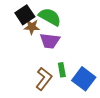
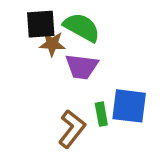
black square: (25, 15) -> (41, 24), turned 30
blue square: (84, 79) -> (129, 106), moved, turned -30

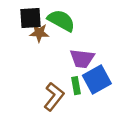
purple trapezoid: (82, 67) -> (82, 59), moved
blue square: (129, 106) -> (97, 79), turned -36

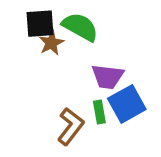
brown star: (39, 33) -> (51, 43), turned -30

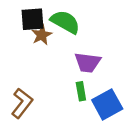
blue square: (127, 104) -> (107, 104), moved
brown L-shape: (71, 126) -> (22, 103), moved

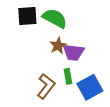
brown star: (42, 35) -> (58, 46), moved
brown L-shape: (22, 103) -> (46, 86), moved

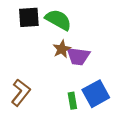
green rectangle: (68, 76) -> (72, 101), moved
brown L-shape: (46, 86) -> (21, 93), moved

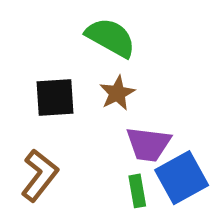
black square: (29, 17) -> (55, 98), moved
purple trapezoid: (78, 56) -> (148, 144), moved

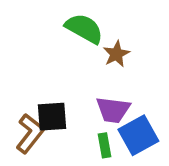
brown star: (117, 93) -> (116, 54), moved
black square: (55, 98) -> (52, 117), moved

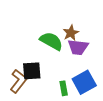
green semicircle: (84, 29) -> (51, 41), moved
purple trapezoid: (113, 110) -> (78, 47), moved

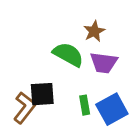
brown star: (71, 33) -> (94, 31), moved
green rectangle: (64, 88) -> (85, 105), moved

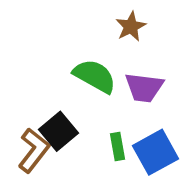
brown star: (94, 31) -> (131, 27), moved
black square: (42, 94) -> (58, 131), turned -36

